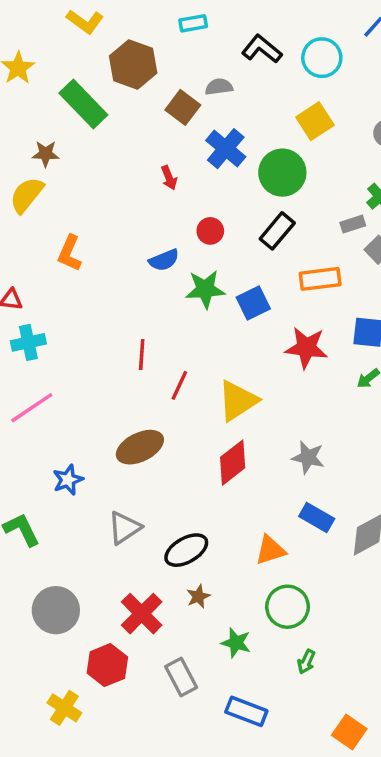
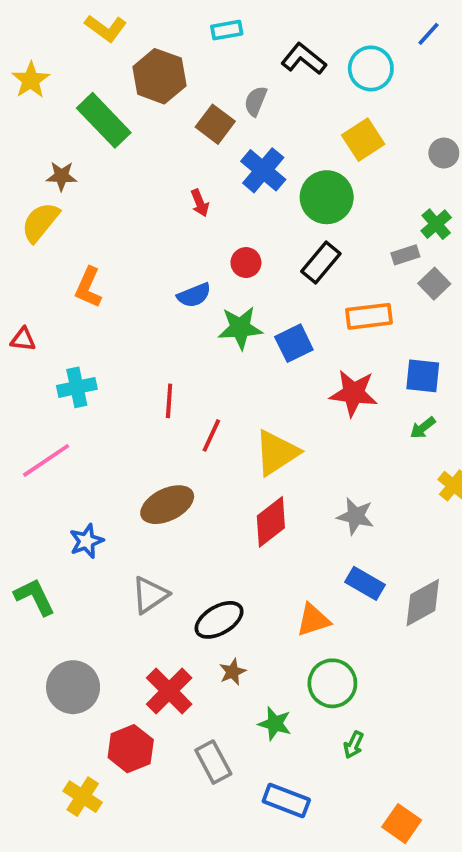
gray semicircle: (219, 87) -> (256, 101), turned -60
cyan cross: (28, 342) -> (77, 387), moved

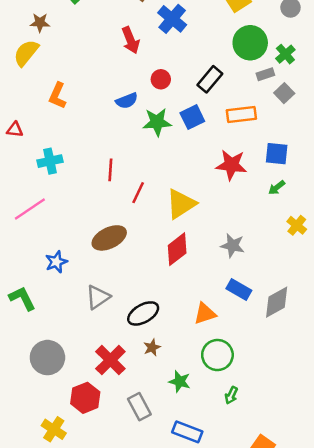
green circle: (327, 197) -> (250, 43), moved
red arrow: (200, 203) -> (131, 40), size x1.5
blue square: (294, 343) -> (192, 117), moved

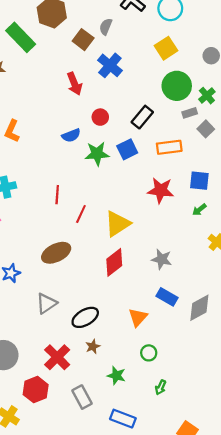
orange triangle: (205, 313) -> (138, 317), turned -30
green circle: (217, 355) -> (149, 353), size x0.6

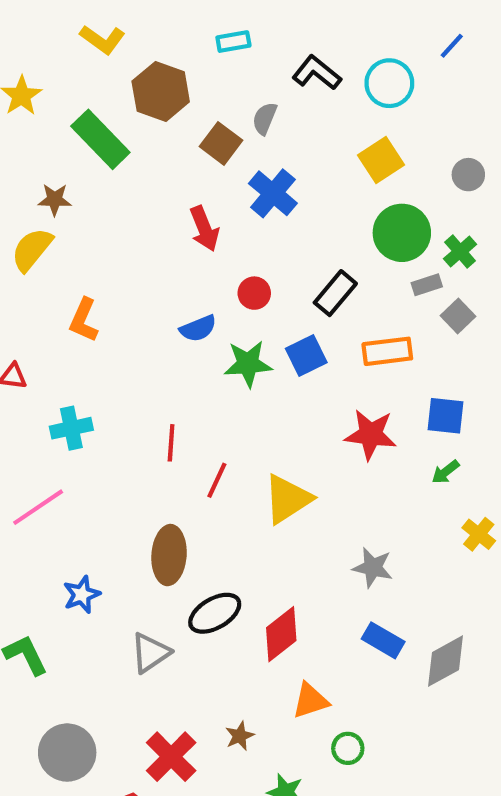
brown ellipse: (56, 253) -> (169, 555), turned -60
red diamond: (114, 262) -> (281, 634), moved
black ellipse: (85, 317) -> (215, 613), moved
orange triangle: (138, 317) -> (310, 701), moved, turned 30

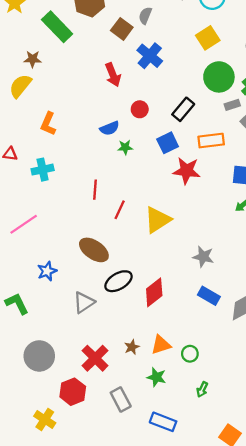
green star: (248, 364) -> (125, 147), moved, size x0.6
cyan cross: (71, 428) -> (43, 170), moved
red star: (371, 434) -> (187, 171), moved
brown ellipse: (169, 555) -> (94, 250), turned -60
orange triangle: (310, 701) -> (161, 345), moved

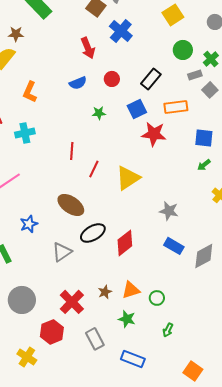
green circle: (219, 77) -> (183, 50), size x0.7
blue semicircle: (110, 128) -> (78, 83), moved

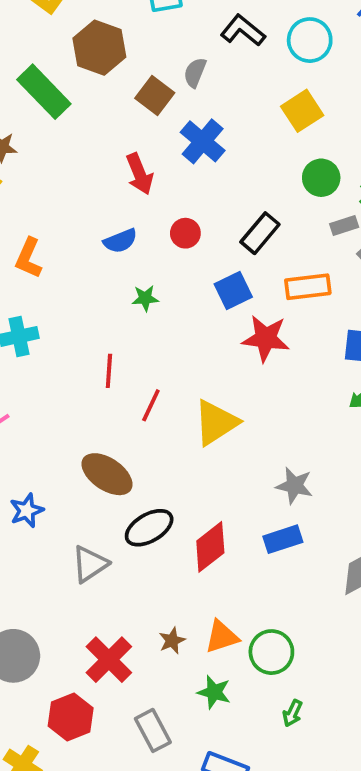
green star: (99, 113) -> (145, 298), moved
blue rectangle: (174, 246) -> (283, 539), moved, turned -48
green circle: (157, 298) -> (271, 652), size x1.5

